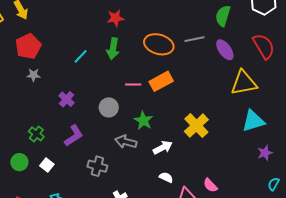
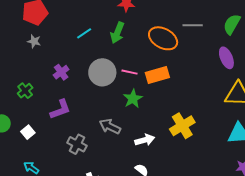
gray line: (194, 39) -> (193, 25), moved
gray circle: (109, 107) -> (102, 72), moved, size x1.4
green star: (143, 121) -> (133, 99), moved
green cross: (36, 134) -> (25, 91), moved

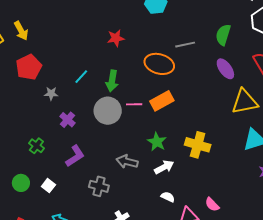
green arrow: (117, 33) -> (112, 81), moved
gray star: (34, 41) -> (51, 94), moved
green star: (133, 99) -> (157, 142), moved
yellow cross: (182, 126) -> (198, 145), turned -30

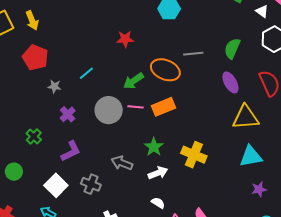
red pentagon: (29, 67) -> (35, 57), turned -30
green arrow: (112, 81) -> (133, 81), moved, turned 40
white square: (48, 186) -> (56, 185), moved, size x1.6

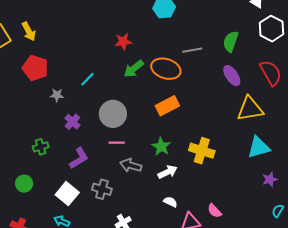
green arrow: (133, 81) -> (134, 69), moved
pink line: (136, 107) -> (117, 143), moved
green cross: (34, 136) -> (41, 147), turned 35

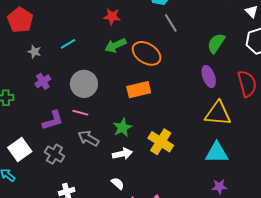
gray line: (192, 50) -> (171, 23), moved, turned 54
purple L-shape: (79, 158) -> (53, 120), moved

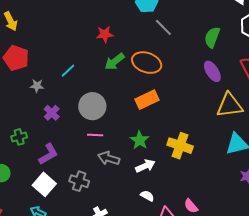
purple L-shape: (53, 120) -> (48, 154), moved

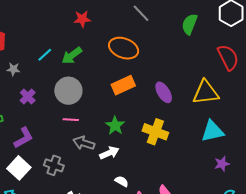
green arrow: (114, 62) -> (72, 55), moved
purple ellipse: (212, 71) -> (164, 92), moved
white arrow: (145, 166) -> (109, 153), moved

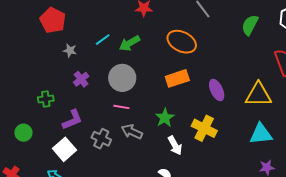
white arrow: (109, 153) -> (175, 145), moved, turned 78
gray cross: (54, 165) -> (101, 139), moved

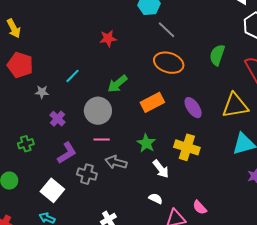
green semicircle: (250, 25) -> (217, 55), moved
orange ellipse: (182, 42) -> (169, 63), moved
green arrow: (129, 43) -> (117, 84), moved
purple L-shape: (72, 120) -> (67, 153), moved

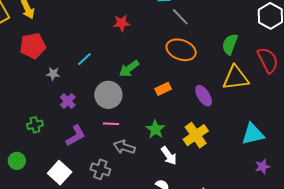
red pentagon: (20, 65) -> (33, 46), turned -30
orange rectangle: (152, 102) -> (163, 89), size x0.7
yellow triangle: (235, 106) -> (236, 78), moved
yellow cross: (187, 147) -> (196, 135), turned 35
gray cross: (87, 174) -> (100, 169), moved

